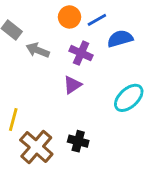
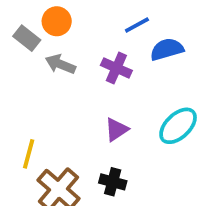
orange circle: (70, 17) -> (57, 21), moved
purple triangle: (72, 85) -> (116, 130), moved

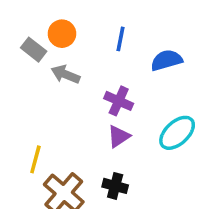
blue line: (137, 25) -> (120, 39), moved, turned -50
purple cross: (116, 68) -> (119, 101), moved

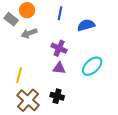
gray arrow: (66, 74) -> (29, 33), turned -42
purple triangle: (119, 136) -> (59, 68), turned 40
yellow line: (35, 159) -> (19, 75), moved

